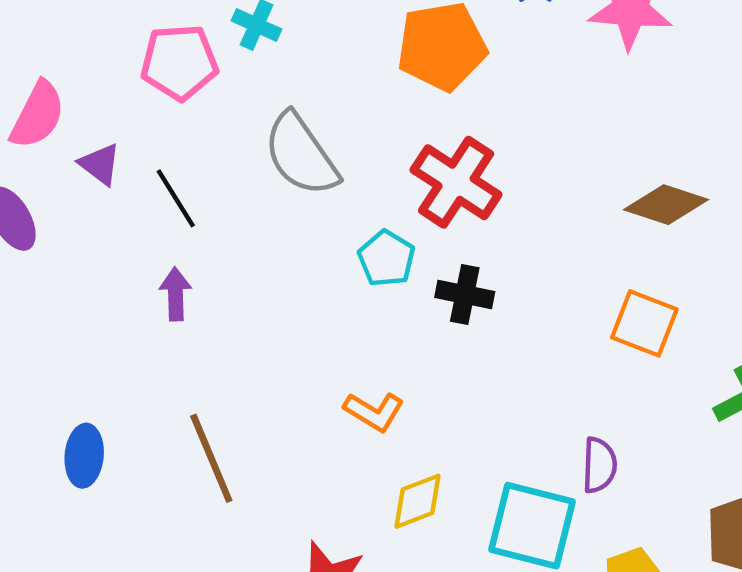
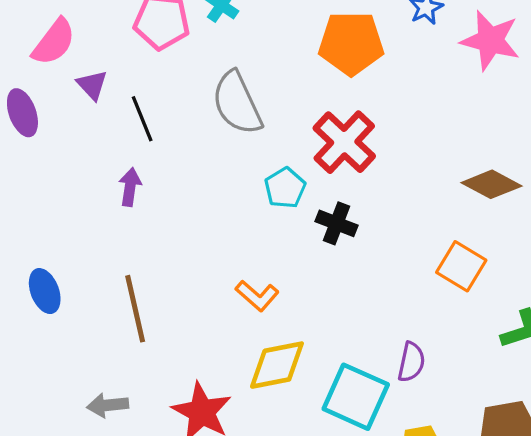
blue ellipse: (84, 456) -> (45, 291), turned -36
yellow diamond: (417, 501) -> (277, 365), size x1.4

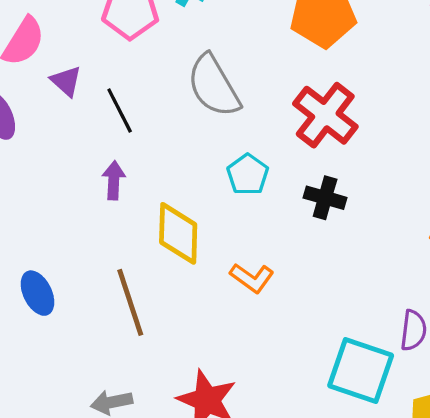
cyan pentagon: (285, 188) -> (248, 175), moved
yellow diamond: (277, 365) -> (178, 233), moved, turned -72

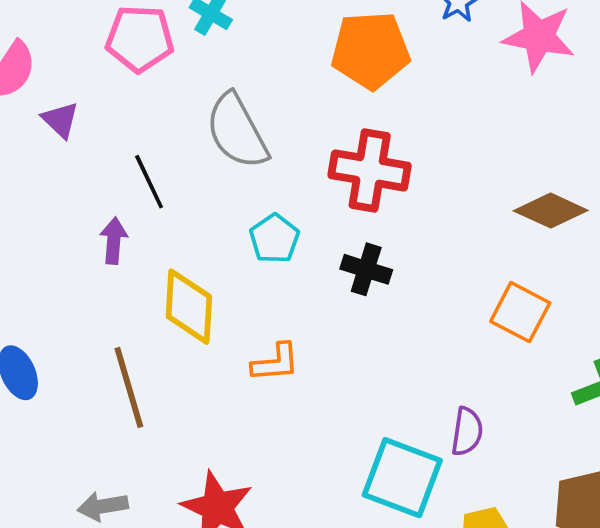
black line: (120, 110) -> (149, 182), moved
red cross: (325, 115) -> (370, 170), turned -30
orange L-shape: (252, 278) -> (275, 363), turned -42

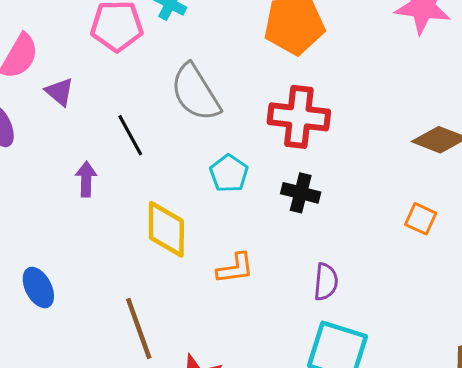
purple arrow: (114, 241) -> (86, 179), moved
orange square: (520, 312) -> (421, 219), size x0.7
brown line: (129, 387) -> (139, 329), moved
purple semicircle: (467, 432) -> (326, 282), moved

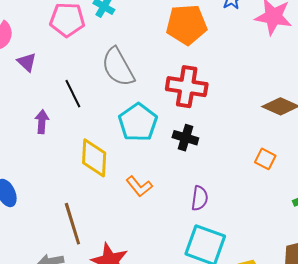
cyan pentagon: (229, 173) -> (138, 122), size x1.5
orange L-shape: (235, 268) -> (139, 186), turned 56

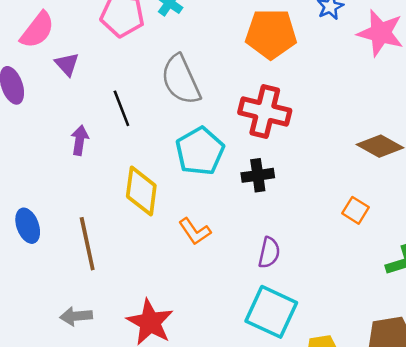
black cross: (185, 138) -> (258, 175), turned -30
brown line: (72, 224) -> (87, 244), moved

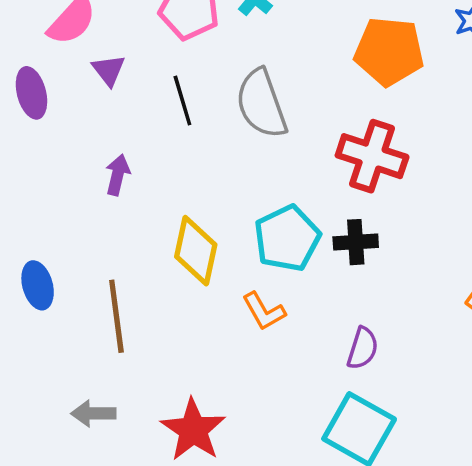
black line: (121, 108) -> (182, 100), moved
cyan pentagon: (200, 151) -> (287, 238), moved

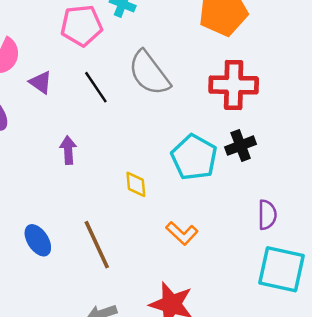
yellow diamond: (196, 251) -> (136, 184), size x0.6
orange L-shape: (264, 311) -> (182, 233), moved

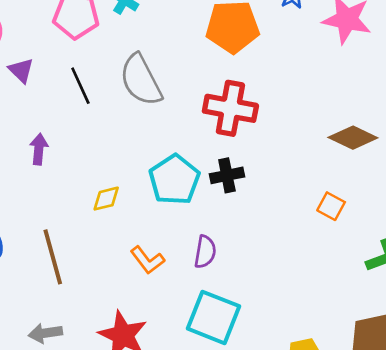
yellow diamond: (136, 184) -> (106, 199), turned 72
purple semicircle: (267, 215) -> (205, 252), moved
cyan square: (282, 269) -> (213, 317), moved

